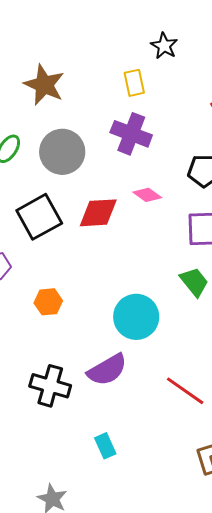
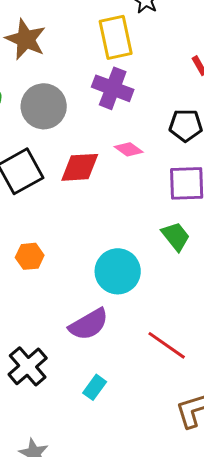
yellow rectangle: (134, 83) -> (116, 37), size x1.6
black cross: (50, 386) -> (28, 366), moved, turned 33
cyan rectangle: (105, 446) -> (95, 387), moved, turned 60

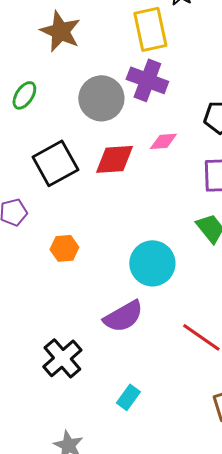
gray circle: (44, 106) -> (101, 98), moved
pink diamond: (129, 149) -> (163, 141), turned -40
cyan rectangle: (95, 387) -> (128, 397), moved

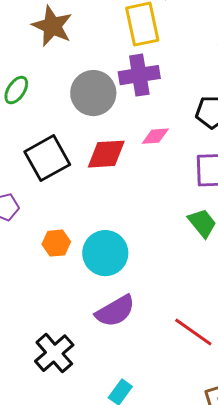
purple cross: (147, 80) -> (139, 75), turned -30
cyan circle: (152, 263) -> (105, 253), moved

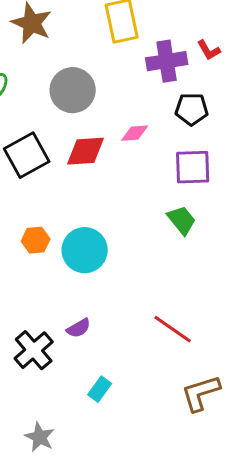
purple cross: (139, 75) -> (167, 61), moved
purple semicircle: (115, 311) -> (79, 328), moved, size x0.6

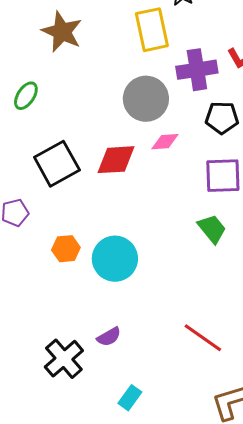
gray circle: (73, 90) -> (146, 99), moved

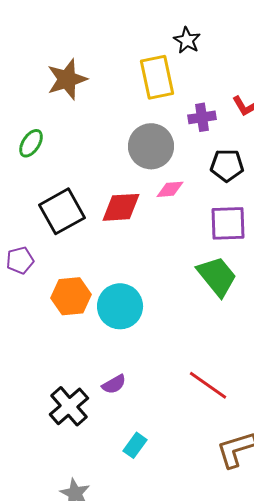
brown star: (62, 32) -> (67, 79), turned 30
purple cross: (197, 70) -> (202, 117), size x0.7
green trapezoid: (212, 229) -> (217, 276), size x1.4
orange hexagon: (66, 249) -> (71, 296), size x1.4

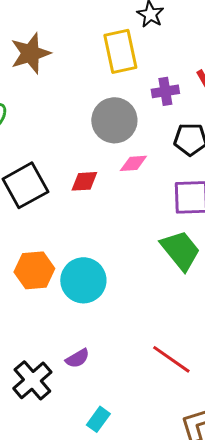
red diamond: (121, 207) -> (84, 181), size x0.7

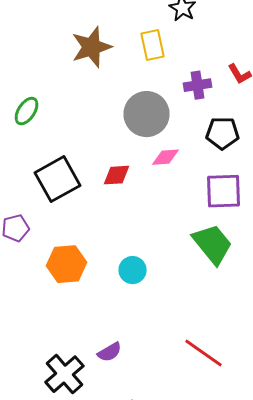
yellow rectangle: (120, 51) -> (152, 45), size x0.7
brown star: (30, 53) -> (92, 47), moved
cyan circle: (83, 280) -> (132, 270), moved, size x0.6

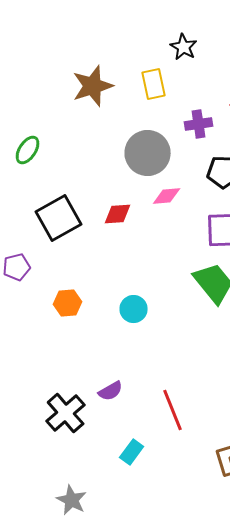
orange hexagon: (66, 264) -> (68, 303), size x0.7
red line: (204, 353) -> (173, 410), moved, turned 33

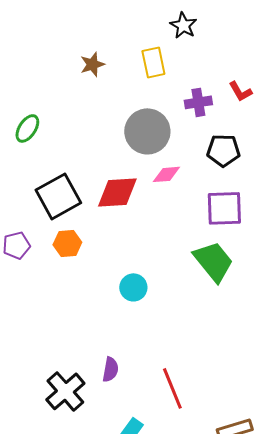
brown star: (93, 86) -> (92, 64), size x0.6
red diamond: (118, 214) -> (117, 192), size x1.5
orange hexagon: (68, 303) -> (67, 243), moved
purple semicircle: (111, 391) -> (110, 369), turned -50

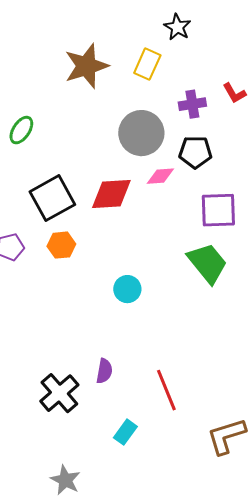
yellow rectangle: (153, 62) -> (147, 64), turned 36
brown star: (92, 64) -> (86, 66), size x1.8
black pentagon: (223, 150) -> (195, 152), moved

